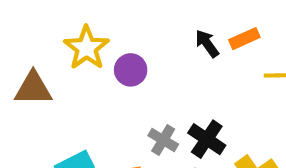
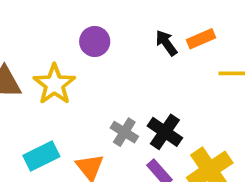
yellow star: (87, 48) -> (54, 84), moved
purple circle: (131, 70) -> (95, 41), moved

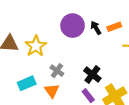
purple circle: (95, 41) -> (73, 26), moved, size x1.5
gray cross: (124, 132) -> (57, 71), moved

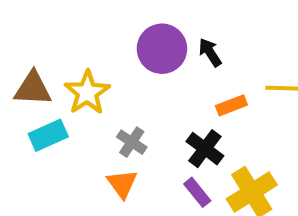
orange rectangle: (114, 27) -> (231, 105), moved
cyan rectangle: (27, 83) -> (48, 135), moved

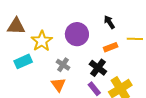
purple circle: (162, 49) -> (77, 34), moved
black arrow: (210, 52) -> (109, 22), moved
brown triangle: (33, 89) -> (16, 26), moved

